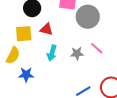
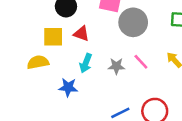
yellow semicircle: (13, 55) -> (38, 62), turned -132
blue star: (26, 75) -> (68, 87), moved

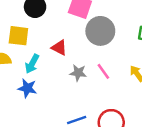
red triangle: (81, 34) -> (59, 48), moved
cyan arrow: (86, 63) -> (32, 64), moved

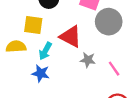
red triangle: (59, 48) -> (71, 36), size x1.5
pink line: (103, 71) -> (114, 69), moved

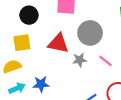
gray circle: (109, 22) -> (90, 33), moved
cyan arrow: (45, 51) -> (17, 88), moved, turned -126

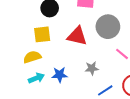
gray star: (80, 60) -> (92, 68), moved

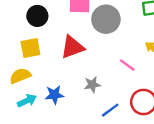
gray circle: (108, 27) -> (106, 19), moved
red triangle: (77, 36) -> (72, 47), turned -30

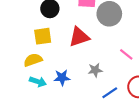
cyan arrow: (27, 101) -> (38, 82), turned 42

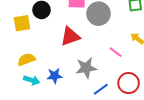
yellow square: (43, 36) -> (22, 23), moved
gray star: (95, 70) -> (86, 68), size x1.5

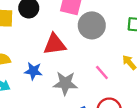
blue star: (55, 76) -> (33, 71), moved

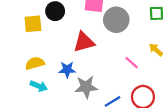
gray star: (65, 83) -> (86, 87), moved

